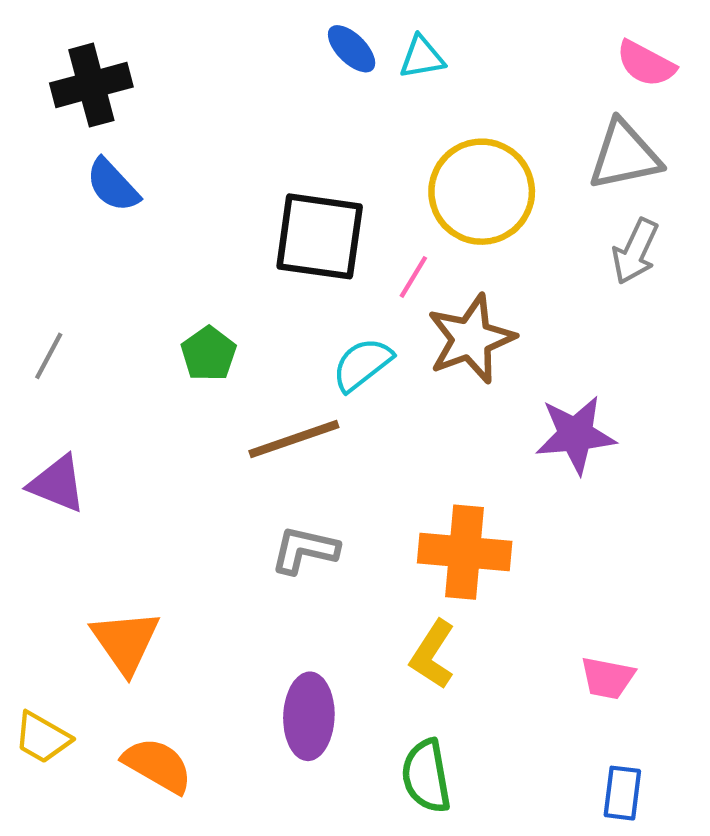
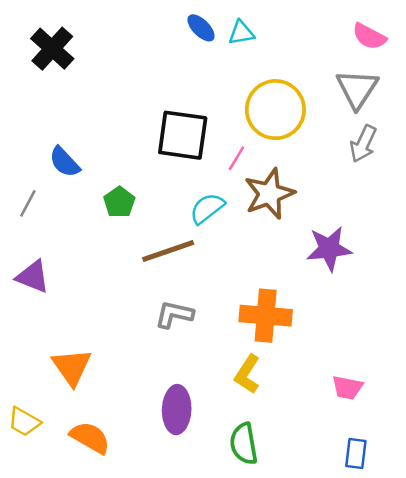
black cross: (91, 85) -> (52, 49), turned -33
gray triangle: (625, 155) -> (357, 89), turned -45
blue semicircle: (113, 185) -> (64, 162), moved

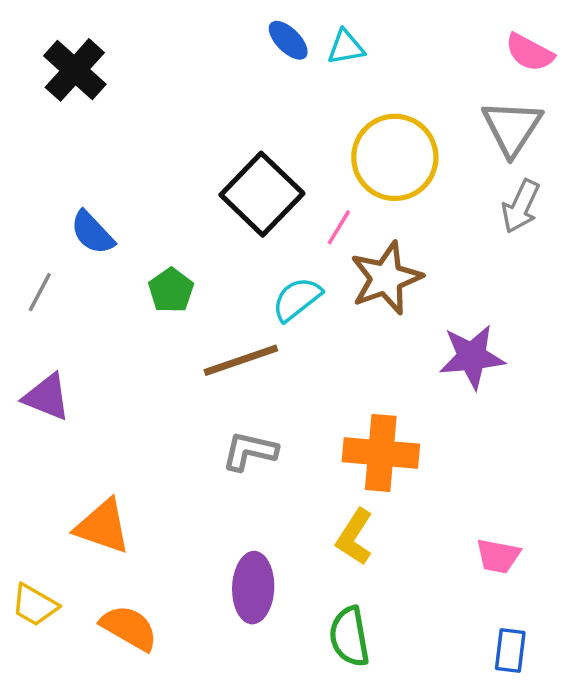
black square: (183, 135) -> (262, 194), turned 36
orange triangle: (72, 367) -> (103, 526), turned -36

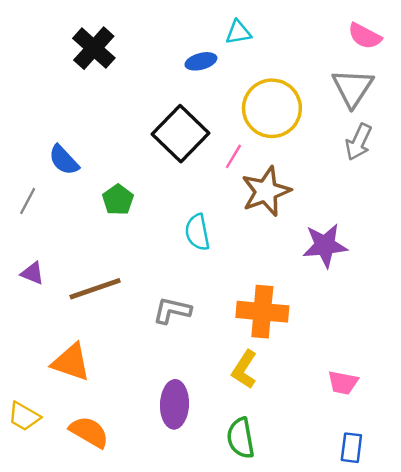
blue ellipse: (288, 40) -> (201, 61), moved, turned -60
black cross: (75, 70) -> (94, 48), moved
cyan semicircle: (297, 299) -> (197, 232), moved, turned -63
brown line: (241, 360) -> (95, 289), moved
purple triangle: (47, 397) -> (32, 273), size x0.7

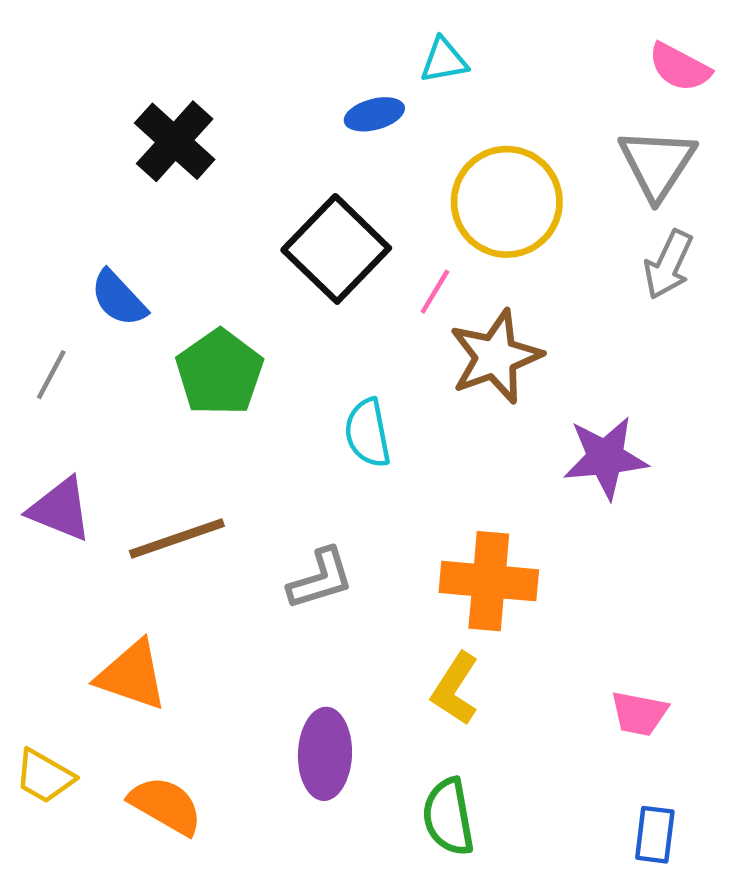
black cross: (94, 48) -> (175, 141), moved
green pentagon: (118, 200) -> (220, 372), size x1.5
purple triangle: (32, 273) -> (60, 509), size x1.5
gray L-shape: (172, 310) -> (320, 579), turned 150

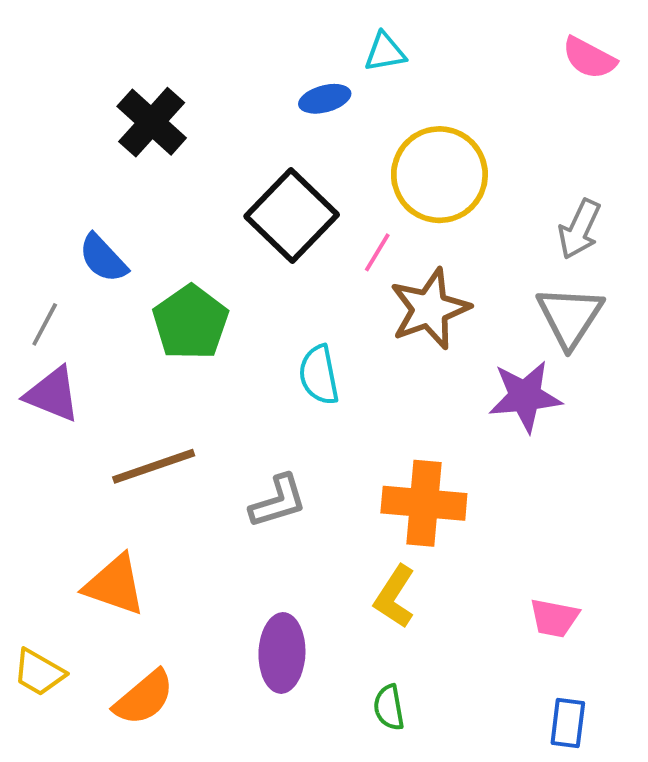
gray triangle: (657, 164) -> (570, 317), moved
purple triangle: (60, 509) -> (52, 394), moved
orange semicircle: (166, 805) -> (144, 698), turned 110
green semicircle: (448, 817) -> (389, 707), size x0.7

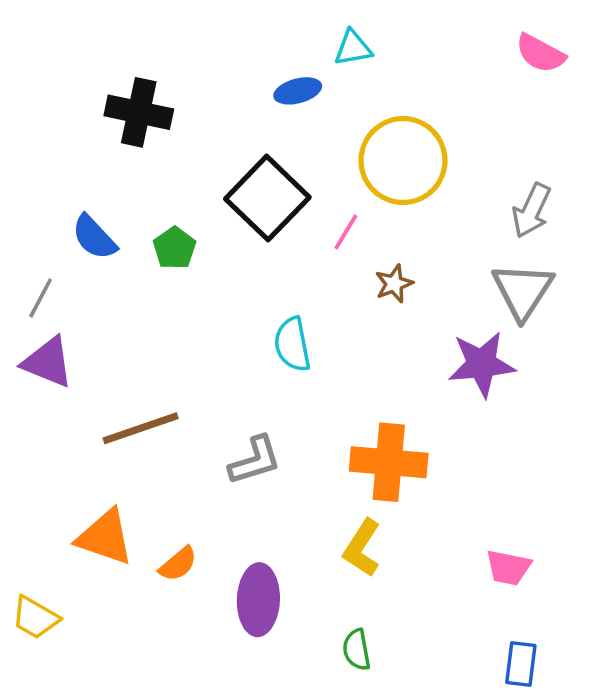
black cross: (152, 122) -> (139, 112), turned -30
brown star: (430, 309) -> (394, 284), size x0.5
green pentagon: (191, 322) -> (174, 248), moved, size x0.6
orange semicircle: (144, 698) -> (178, 564), moved, size x0.7

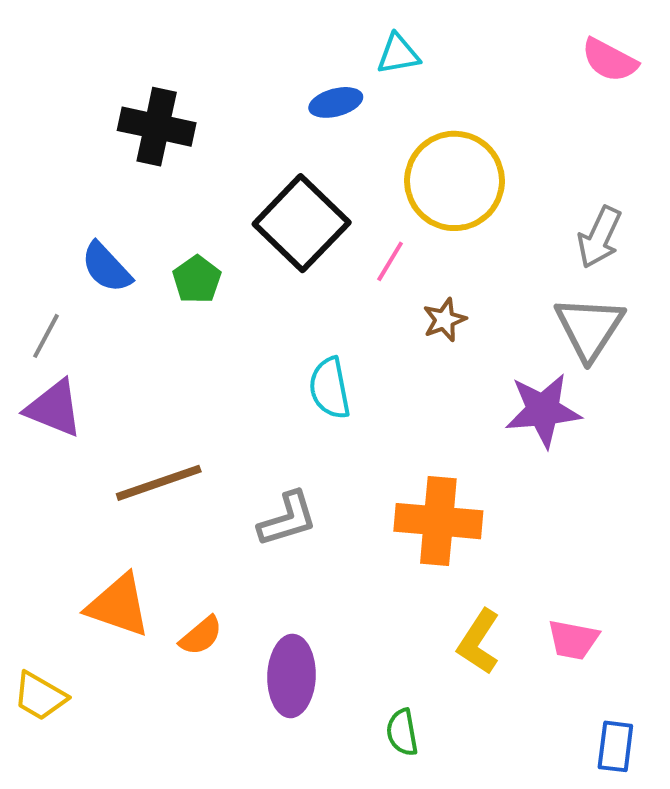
yellow L-shape: (362, 548) -> (479, 642), moved
blue rectangle: (521, 664) -> (615, 746), moved

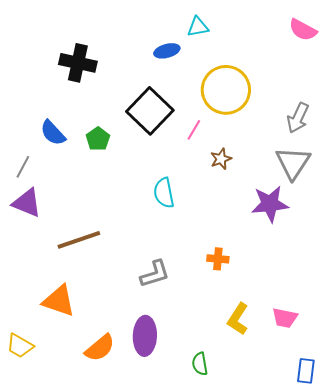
gray L-shape: (287, 519) -> (155, 274), moved
orange cross: (438, 521) -> (218, 259), size x0.5
orange semicircle: (201, 636) -> (100, 348), moved, size x1.4

